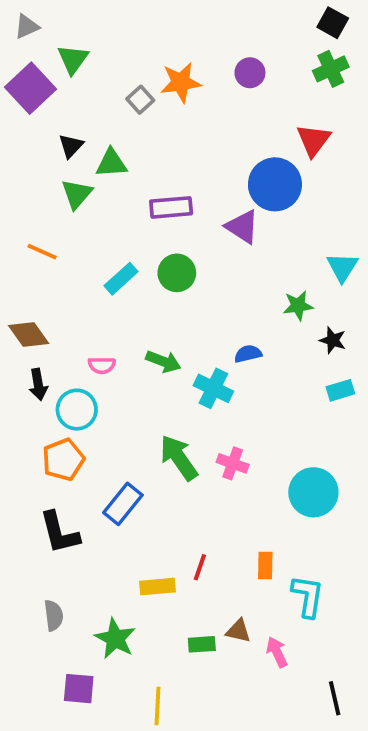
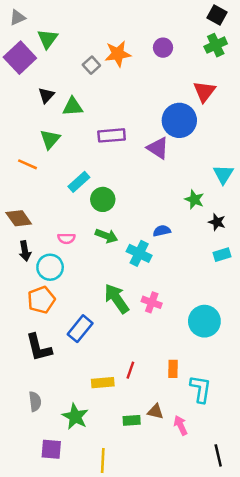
green triangle: (77, 194) -> (50, 139), moved
green circle: (177, 273) -> (103, 199), moved
green star: (298, 306) -> (194, 199), turned 30

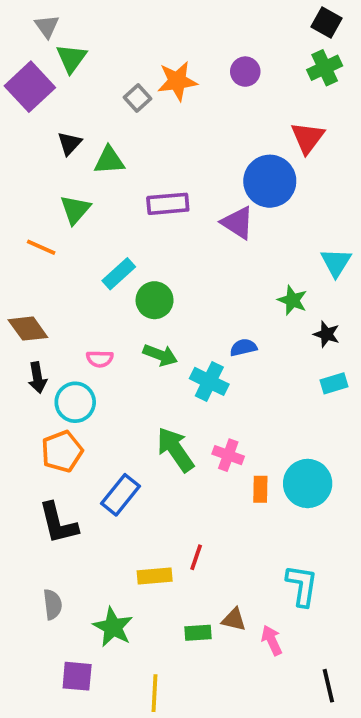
gray triangle: (17, 17) -> (47, 26), moved, turned -42
orange rectangle: (173, 369) -> (260, 489), moved

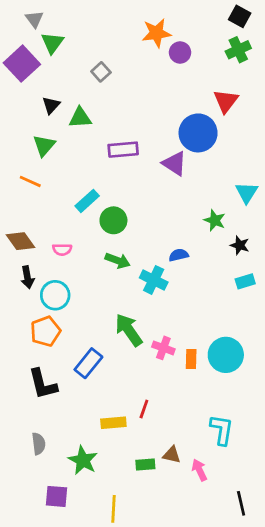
orange star: (177, 81) -> (156, 33), moved
green triangle: (75, 210) -> (44, 145), moved
pink semicircle: (100, 359) -> (62, 249), moved
pink cross: (228, 455) -> (163, 348), moved

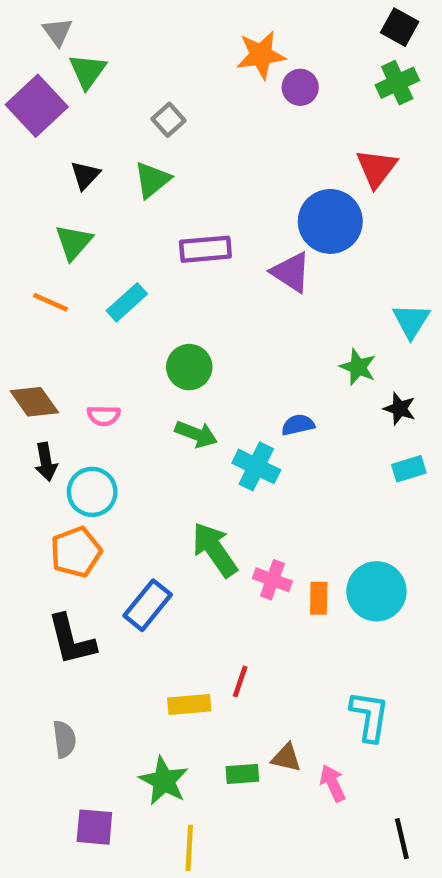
green triangle: (80, 118) -> (152, 180), moved, turned -35
cyan rectangle: (87, 201) -> (127, 302), moved
green star: (83, 460) -> (164, 781), moved

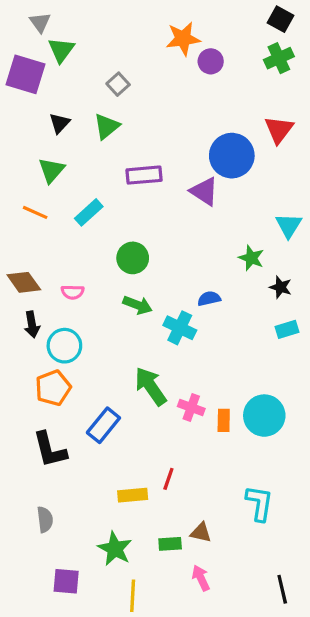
purple square: (37, 106) -> (25, 74), turned -30
red triangle: (376, 168) -> (279, 130), moved
pink arrow: (333, 783) -> (201, 578), moved

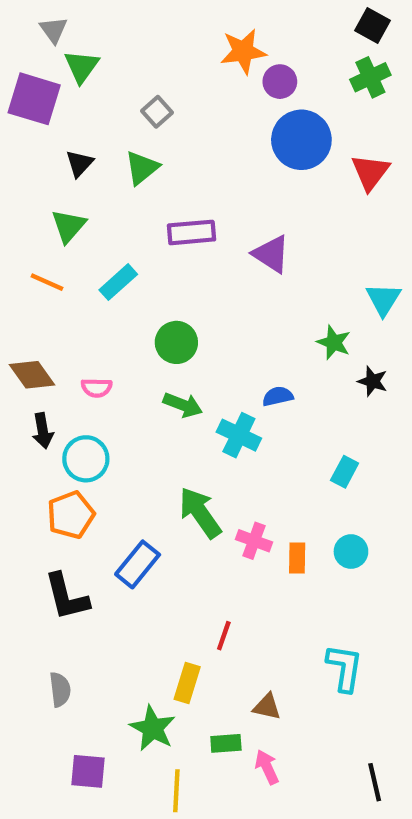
blue circle: (232, 156) -> (301, 140), moved
cyan rectangle: (287, 329) -> (345, 472), moved, turned -45
cyan circle: (264, 416) -> (351, 552), size x0.6
yellow rectangle: (133, 495) -> (187, 683), moved, turned -68
green rectangle: (170, 544) -> (226, 743), moved

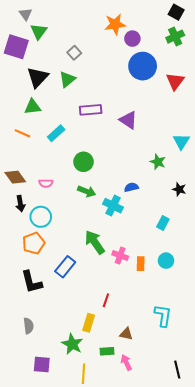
black triangle: (79, 164) -> (38, 77), size x1.6
green triangle: (69, 226) -> (33, 107), turned 42
black star: (373, 381) -> (179, 189), moved

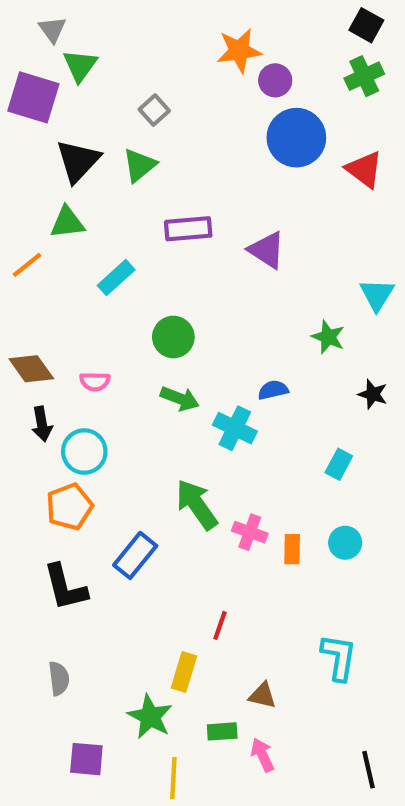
red triangle: (175, 81) -> (364, 169), turned -30
orange line: (22, 133) -> (27, 265), moved, turned -63

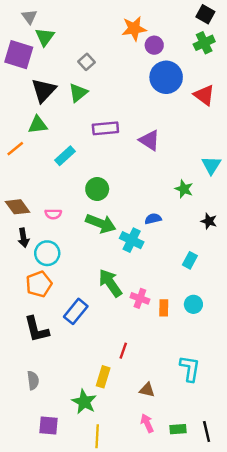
green arrow: (180, 399) -> (101, 223), size x1.4
green rectangle: (222, 731) -> (178, 429), moved

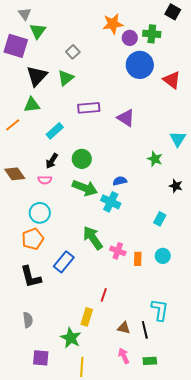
green cross: (204, 43) -> (152, 34), moved, turned 30
blue semicircle: (153, 219) -> (120, 181), moved
black arrow: (23, 238) -> (52, 161), moved, turned 42
black line: (207, 432) -> (145, 330), moved

